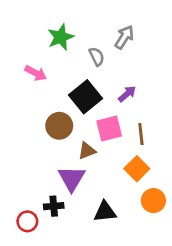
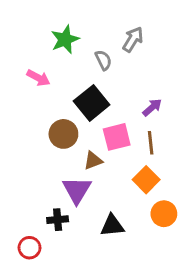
purple arrow: (127, 94) -> (152, 107), moved
red circle: (27, 221) -> (29, 248), moved

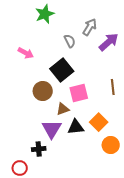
green star: (65, 39) -> (45, 14), moved
purple arrow: (152, 107) -> (109, 42), moved, size x1.5
brown line: (151, 143) -> (113, 87), moved
black triangle: (112, 226) -> (76, 127), moved

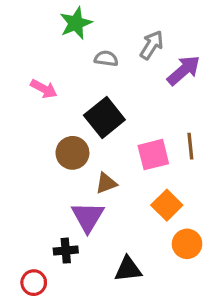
gray semicircle: (70, 41) -> (106, 59), moved, turned -56
pink square: (79, 93) -> (153, 155), moved
black triangle: (76, 127) -> (128, 269), moved

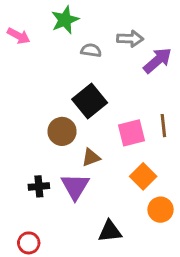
gray arrow: (152, 45) -> (130, 39), turned 60
pink arrow: (44, 89) -> (19, 36), moved
black cross: (66, 251) -> (39, 186), moved

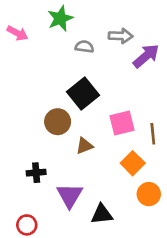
brown line: (163, 126) -> (153, 134), moved
purple triangle: (75, 186) -> (70, 195), moved

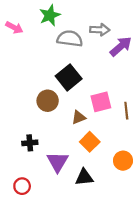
gray semicircle: (84, 47) -> (70, 39), size x1.6
brown triangle: (84, 146) -> (79, 117), moved
orange square: (133, 163) -> (90, 142), moved

